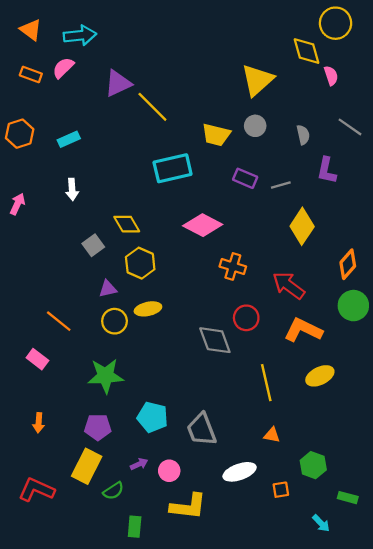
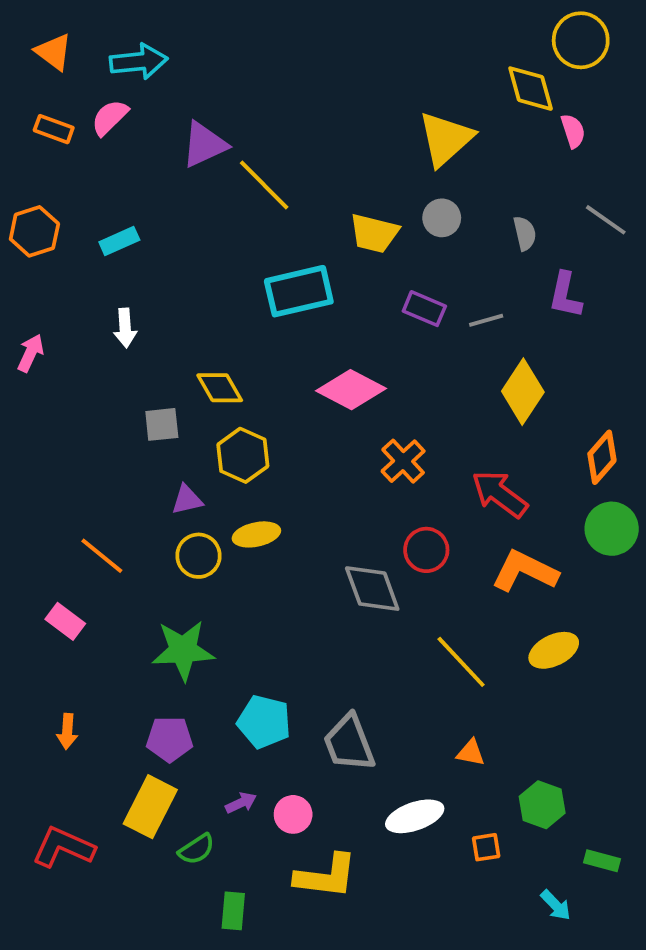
gray square: (93, 245) -> (162, 424), turned 30
orange cross: (233, 266) -> (403, 461), turned 30
yellow line: (266, 383) -> (461, 662), turned -30

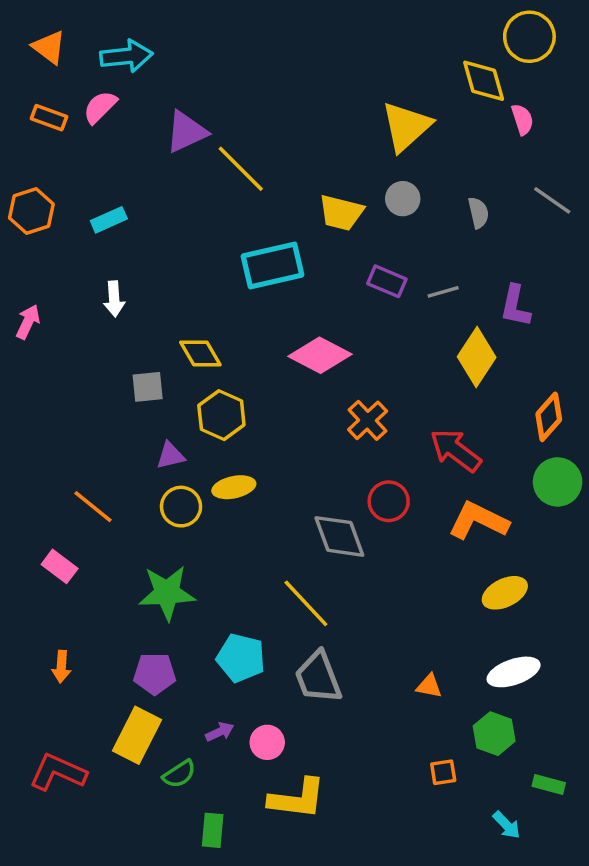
purple L-shape: (565, 295) -> (515, 306), moved
yellow line: (461, 662) -> (306, 603), moved
white ellipse: (415, 816) -> (514, 672), moved

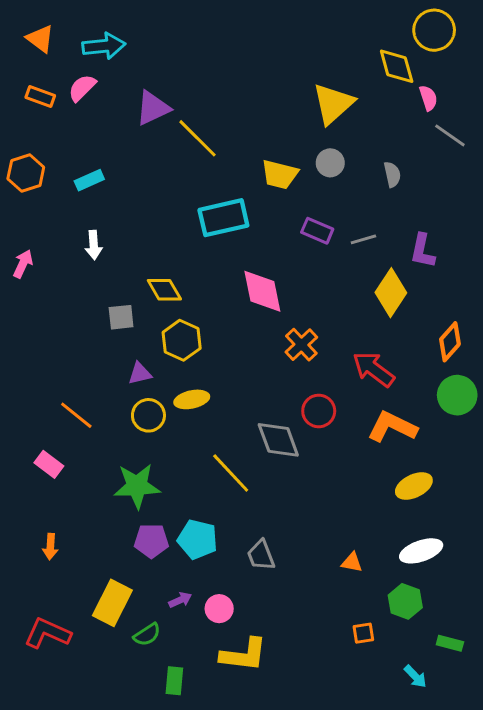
gray line: (552, 200) -> (450, 135), moved
pink diamond: (320, 355) -> (262, 291), turned 51
yellow line: (306, 603) -> (231, 473), moved
purple pentagon: (155, 674) -> (151, 541), moved
gray trapezoid: (318, 677) -> (261, 555), size x0.7

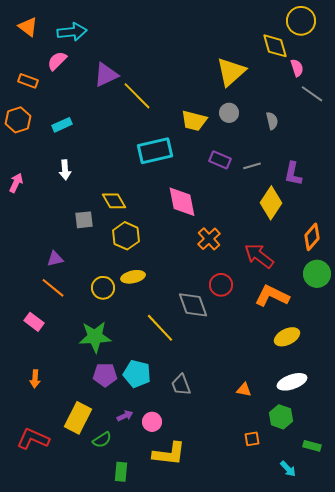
orange rectangle: (40, 97) -> (28, 81), moved
purple triangle: (140, 373) -> (55, 259), moved

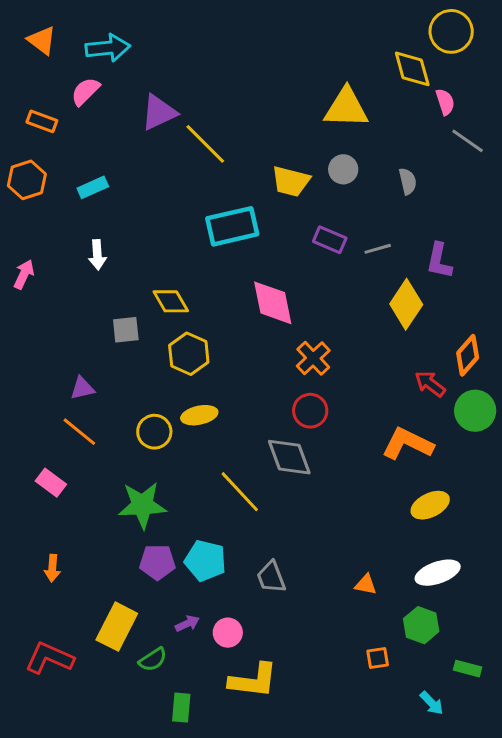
yellow triangle: (231, 72) -> (346, 108), turned 44
red arrow: (259, 256) -> (430, 384), moved, size x0.7
red circle: (221, 285) -> (310, 411), moved

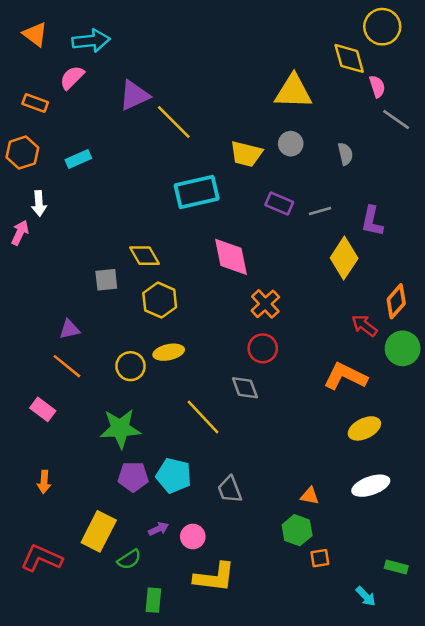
white arrow: (97, 255) -> (39, 203), moved
gray diamond: (289, 457) -> (245, 388), size x0.7
green hexagon: (421, 625) -> (297, 530), moved

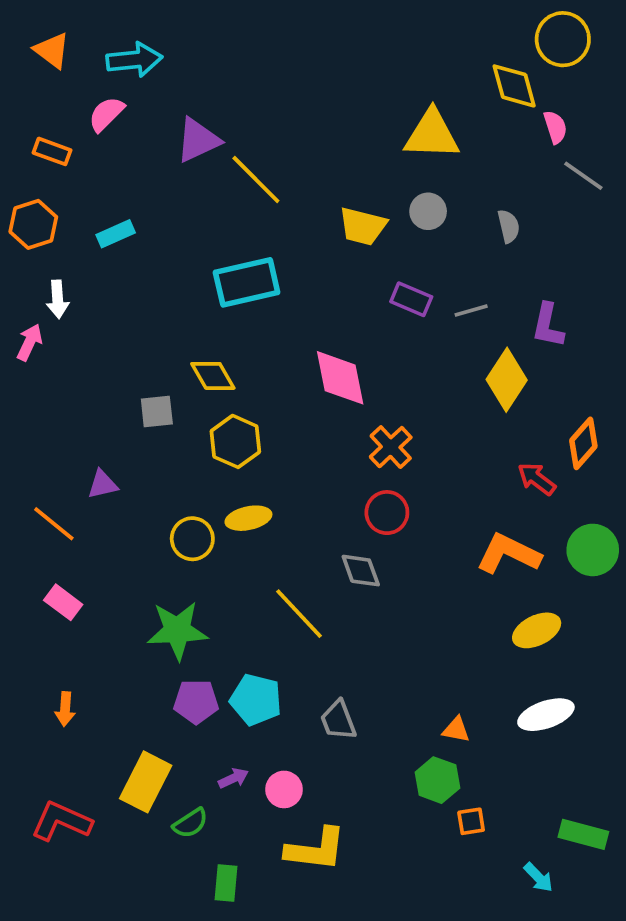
cyan rectangle: (197, 192) -> (247, 282), moved
green circle: (403, 348) -> (593, 550), moved
orange line: (67, 366) -> (54, 524), moved
green rectangle: (396, 567) -> (583, 834), size x1.4

